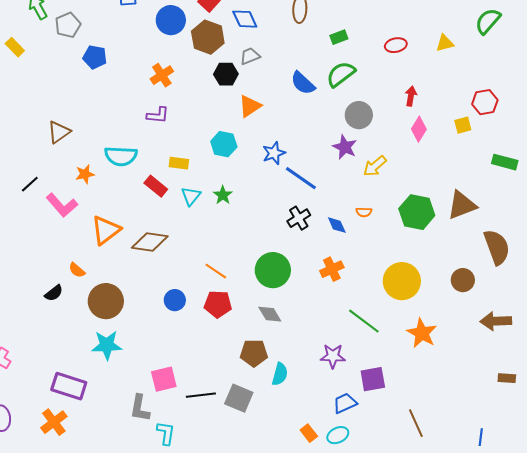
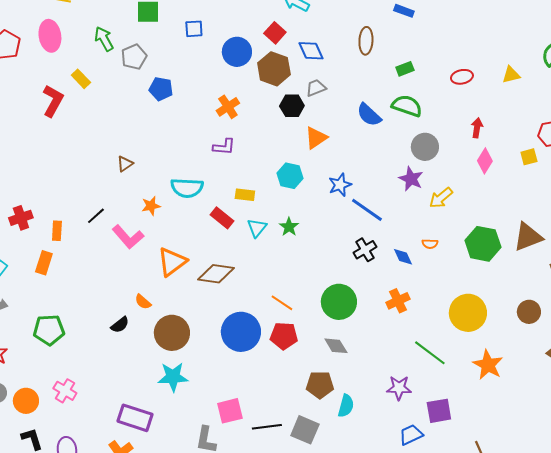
green semicircle: (341, 74) -> (407, 106), turned 56
brown triangle: (59, 132) -> (125, 164), size x0.7
blue circle: (175, 300) -> (241, 332), size x1.8

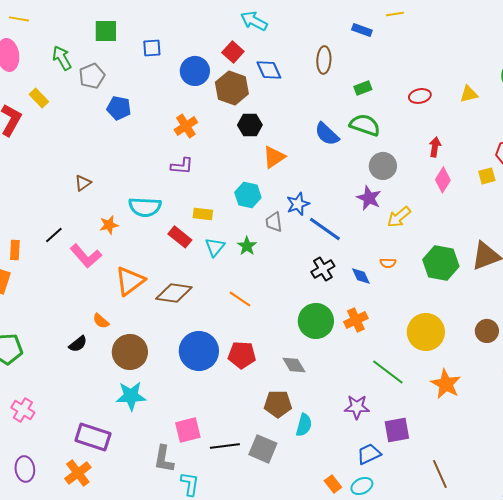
gray trapezoid: (316, 88) -> (274, 222), moved, turned -75
green circle: (339, 302) -> (316, 321), moved
orange line: (282, 303) -> (240, 299), moved

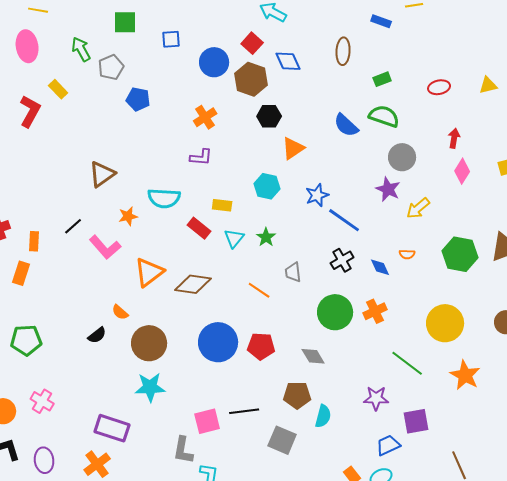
brown triangle: (83, 183) -> (102, 174), size x1.6
gray trapezoid: (274, 222) -> (293, 272), moved
black line: (225, 446) -> (244, 411), moved

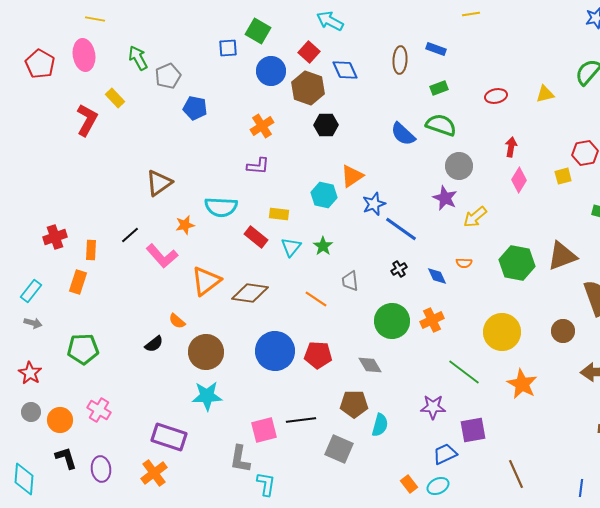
blue rectangle: (381, 21) -> (436, 49), moved
green square: (125, 22) -> (258, 31), moved, turned 30
orange triangle: (293, 148) -> (352, 176), moved
black cross: (342, 260) -> (399, 269), size x0.7

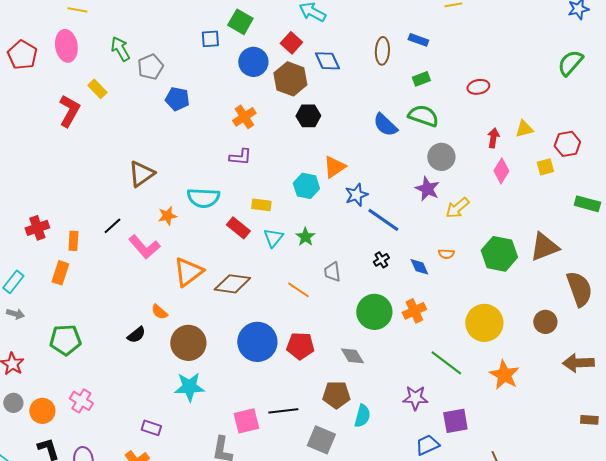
yellow triangle: (545, 94) -> (524, 129), moved
purple rectangle: (169, 437) -> (151, 428), size x0.6

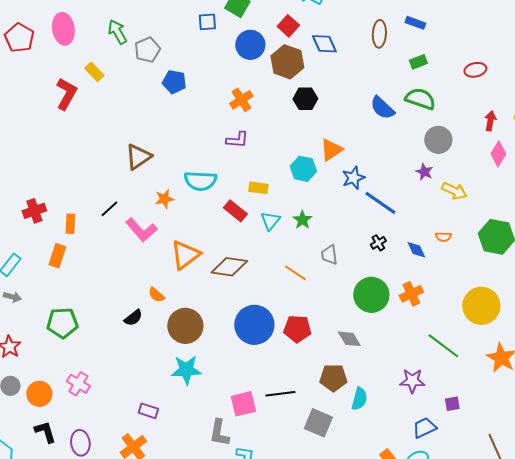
purple star: (427, 189) -> (424, 172), size x0.7
yellow arrow: (457, 208) -> (454, 191), turned -115
purple square: (455, 421) -> (452, 404), size x0.6

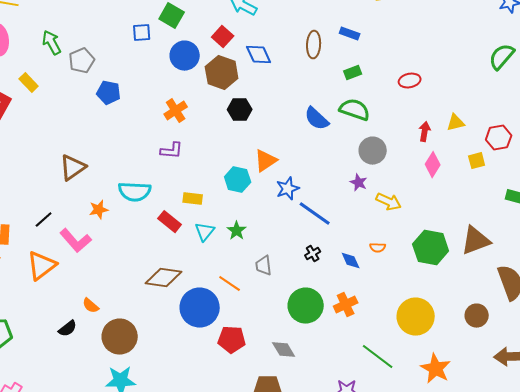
orange triangle: (185, 255) -> (42, 266), moved
blue circle: (254, 325) -> (200, 308), moved

